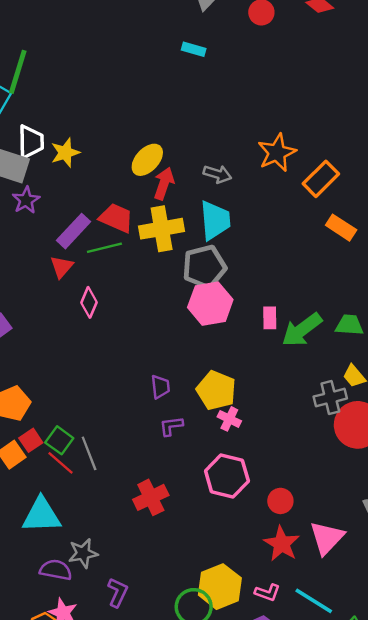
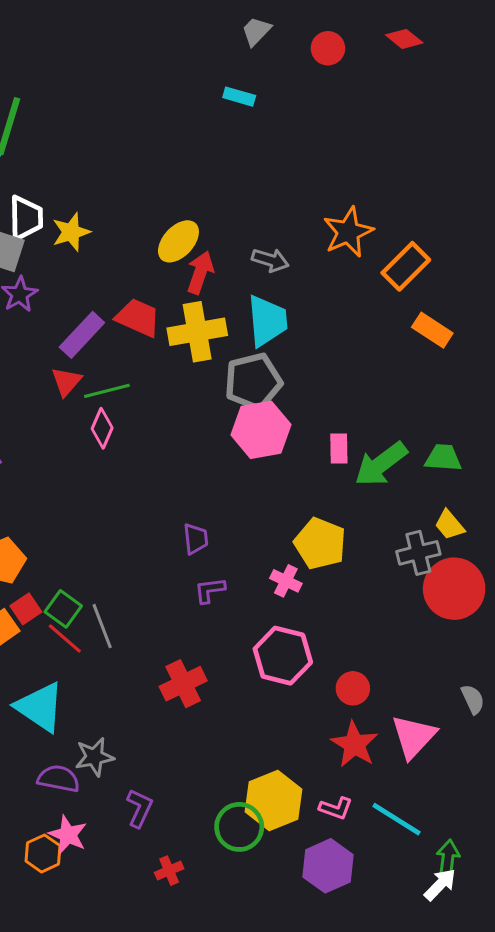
green line: (104, 248) -> (107, 391), moved
yellow pentagon: (216, 390) -> (320, 543), moved
cyan triangle: (41, 515) -> (40, 707), turned 36

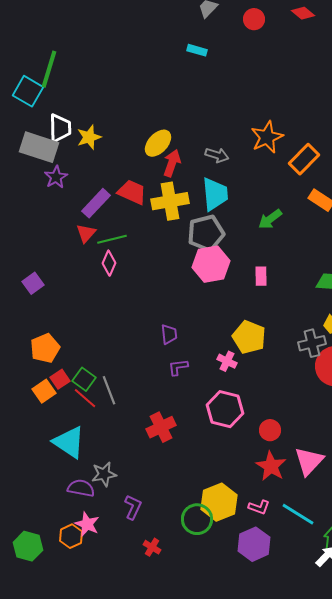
green arrow: (381, 464) -> (270, 219), moved, size x0.7
red cross: (169, 871) -> (152, 547), turned -36

